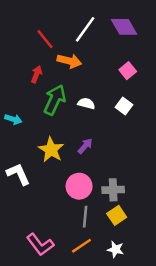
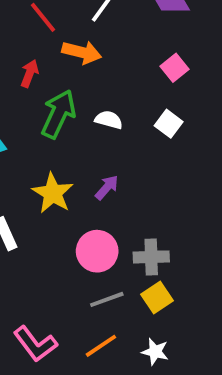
gray line: (85, 217) -> (107, 299), turned 65

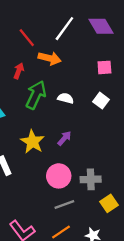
pink square: (174, 68) -> (104, 67), turned 35
yellow square: (157, 298) -> (109, 203), moved

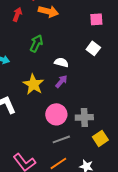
red arrow: (19, 71) -> (17, 14), moved
green arrow: (36, 95) -> (36, 43), size x0.7
white semicircle: (66, 98) -> (61, 62), moved

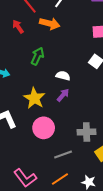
red arrow: (17, 14) -> (18, 27), turned -56
pink circle: (56, 114) -> (44, 128), moved

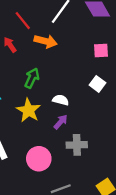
yellow star: (34, 98) -> (28, 110), moved
gray cross: (87, 132) -> (77, 145), moved

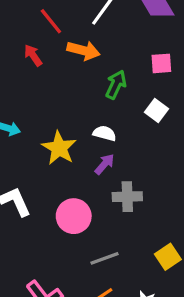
green arrow: (32, 78) -> (116, 85), moved

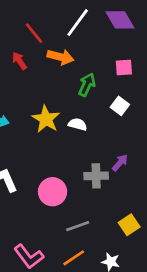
yellow star: (59, 148) -> (46, 119), moved
purple arrow: (105, 164) -> (120, 163), moved

